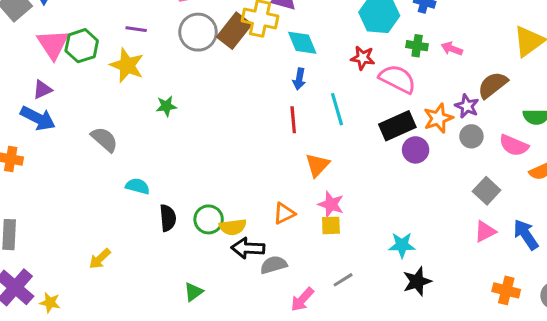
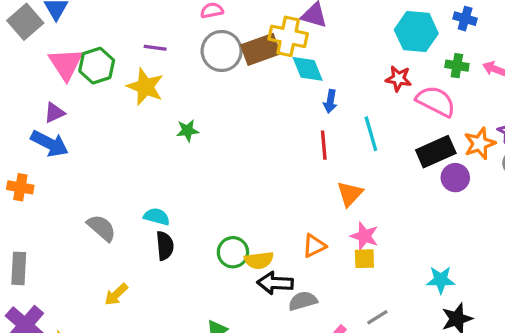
brown rectangle: (234, 31) -> (261, 49), turned 32
cyan diamond: (302, 43) -> (308, 69), moved
gray semicircle: (104, 139) -> (101, 228), moved
black semicircle: (168, 218) -> (165, 246), moved

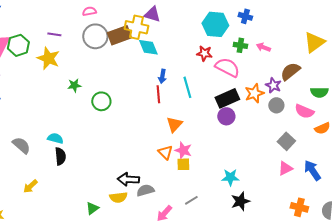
blue arrow: (330, 101) -> (162, 76), moved
purple circle: (455, 178) -> (226, 116), moved
orange triangle: (314, 246) -> (165, 152), moved, turned -49
green circle: (233, 252) -> (101, 101), moved
yellow semicircle: (259, 260) -> (118, 197), moved

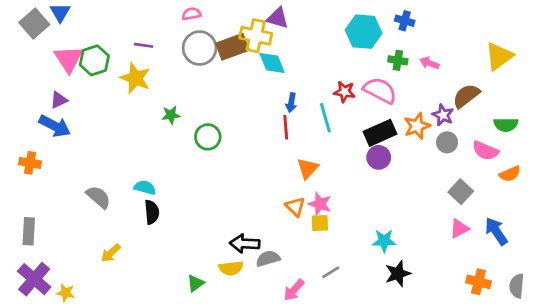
red star: (204, 53) -> (345, 92), moved

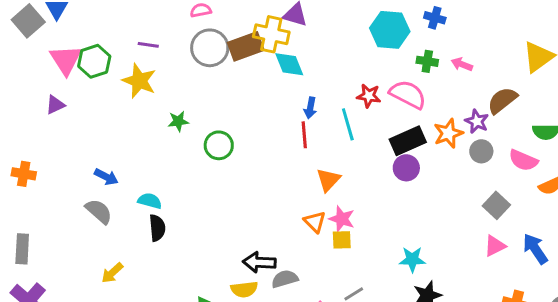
blue arrow: (55, 126) -> (106, 177), moved, size x0.7

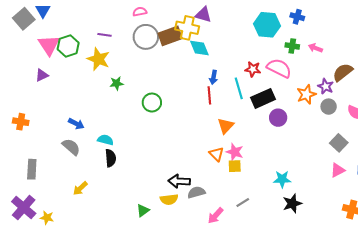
green star: (178, 121) -> (117, 83), moved
black rectangle: (408, 141) -> (263, 98), moved
gray rectangle: (22, 249) -> (32, 169), moved

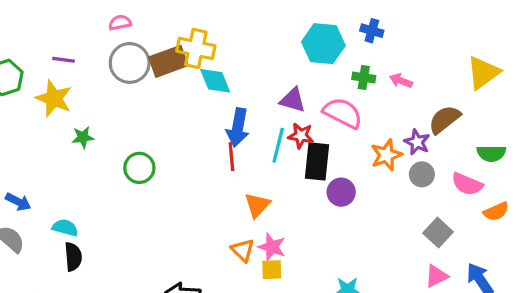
purple triangle: (203, 15) -> (293, 100), moved
red star: (253, 69) -> (301, 136), moved
blue arrow: (213, 77) -> (238, 128), size x1.6
cyan line: (239, 88) -> (278, 145), turned 30
black rectangle: (263, 98) -> (317, 161), turned -60

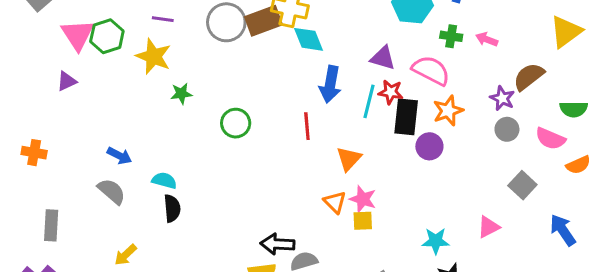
orange star: (386, 155) -> (448, 111), moved
red line: (231, 157) -> (307, 126), moved
pink triangle: (436, 276) -> (488, 227), moved

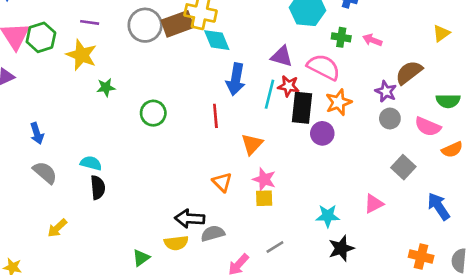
yellow triangle: (566, 32) -> (441, 33), size x0.6
blue arrow: (119, 156) -> (37, 133), moved, turned 45
orange triangle: (335, 202) -> (222, 182), moved

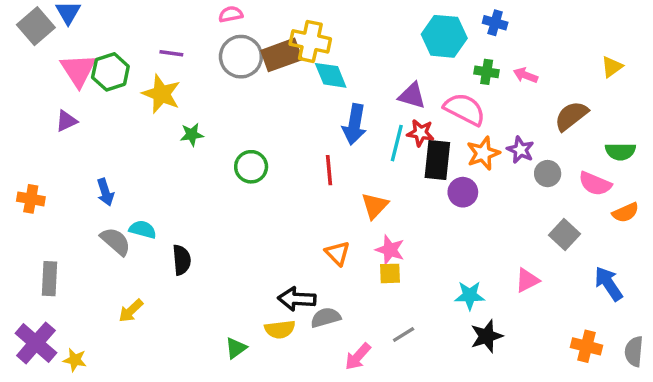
purple star: (386, 91) -> (520, 150), moved
cyan semicircle: (91, 163) -> (143, 229), moved

